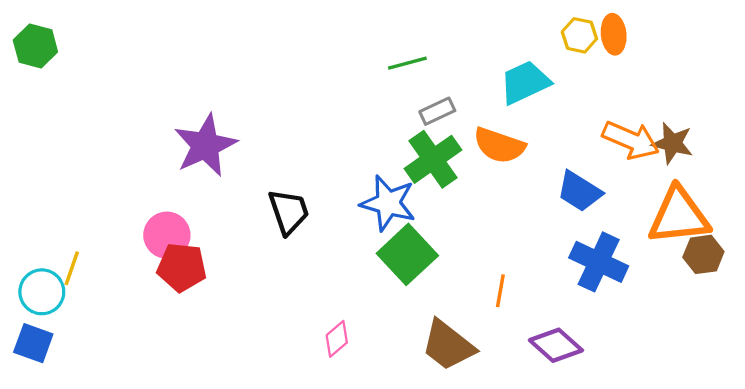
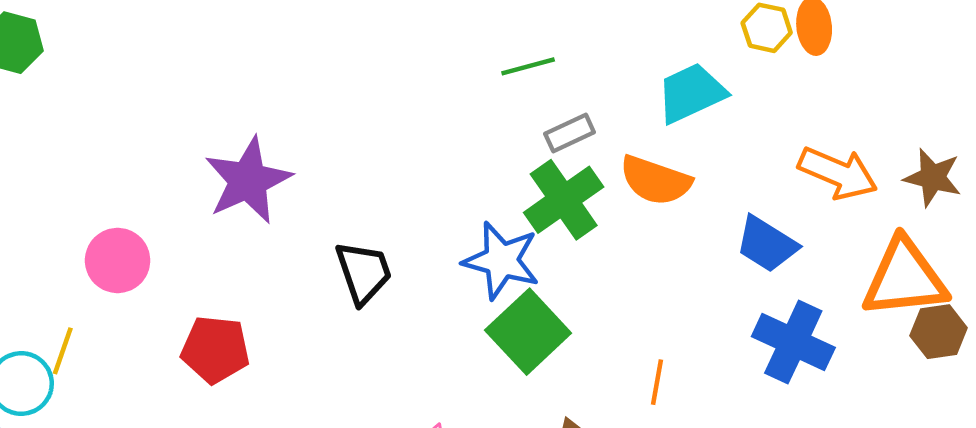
brown star: (672, 143) -> (933, 177), moved
pink circle: (167, 235) -> (118, 260), moved

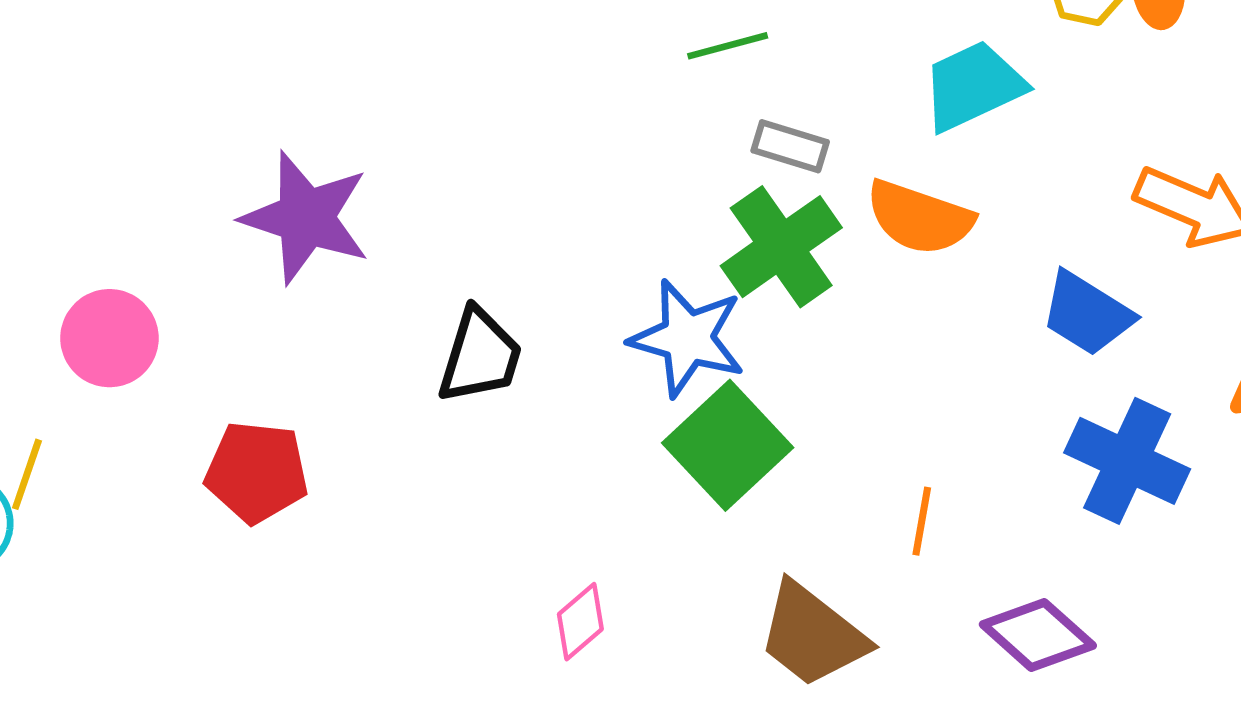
gray rectangle: (570, 133) -> (790, 146), turned 42
purple star: (248, 180) -> (306, 218), turned -30
black trapezoid: (364, 272) -> (480, 356), turned 36

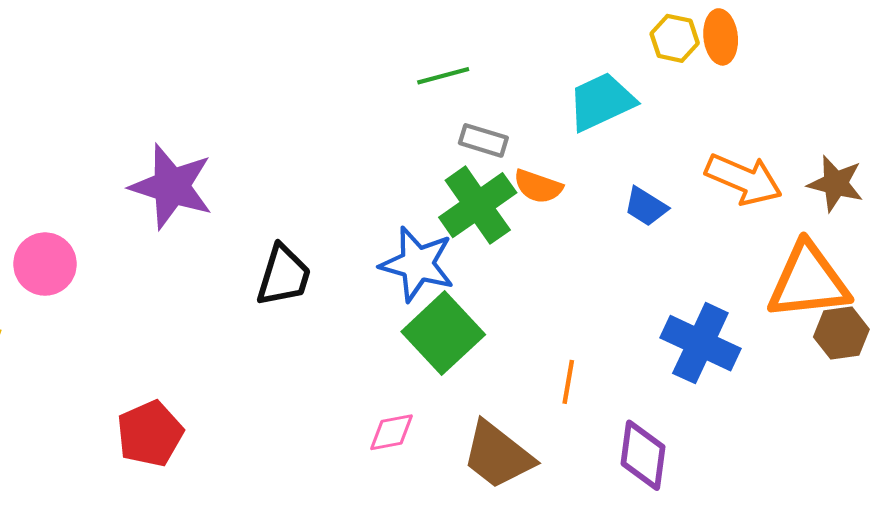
orange semicircle: (920, 218) -> (538, 186), moved, size x0.7
blue trapezoid: (1087, 314) -> (646, 207), moved, size x0.7
red pentagon: (257, 472) -> (150, 434), moved, turned -30
pink diamond: (580, 622) -> (391, 432), moved, turned 30
purple diamond: (1038, 635) -> (643, 455), turned 56

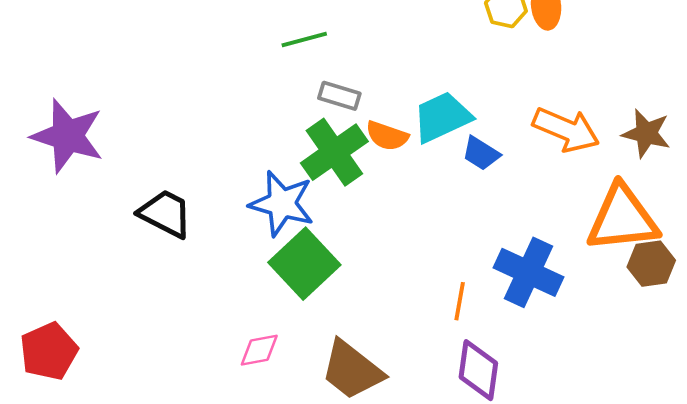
cyan trapezoid: (601, 102) -> (442, 117), moved
black trapezoid: (284, 276) -> (165, 214), turned -80
orange line: (568, 382) -> (460, 301), moved

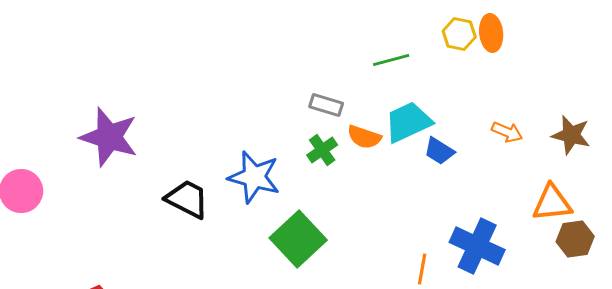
green line: (304, 39) -> (391, 60), moved
orange arrow: (566, 130) -> (507, 132), size x0.6
green cross: (334, 152) -> (322, 150), size x0.6
blue star: (282, 204) -> (254, 177), moved
orange triangle: (622, 219) -> (552, 203), size x0.7

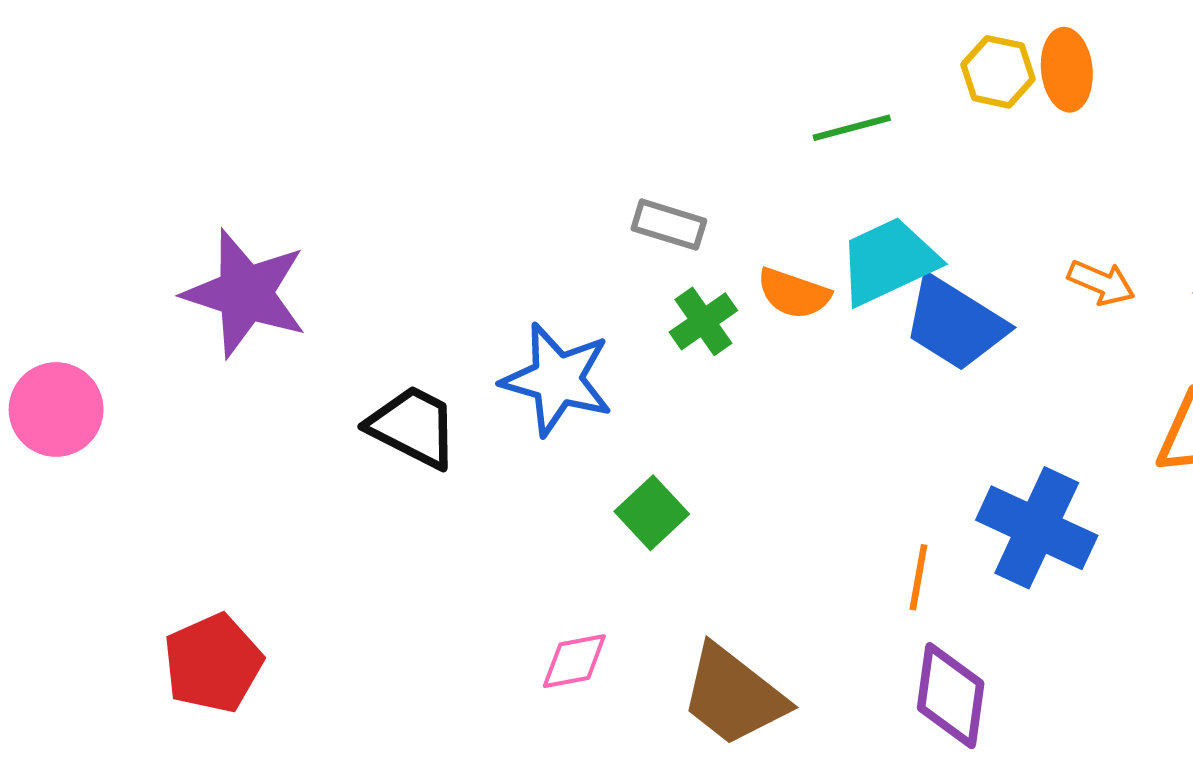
gray rectangle: (326, 105) -> (669, 225), moved
blue trapezoid: (439, 151) -> (955, 323), size x1.6
green square: (298, 239) -> (652, 513), size x0.6

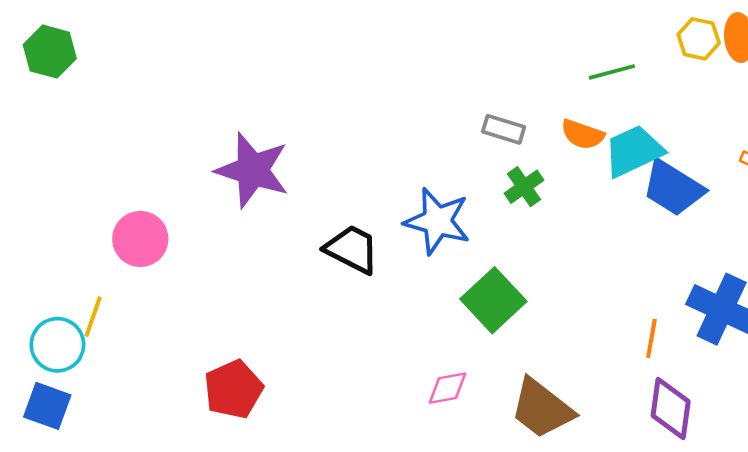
orange semicircle: (794, 293) -> (583, 134), moved
green square: (652, 513) -> (493, 300), size x1.5

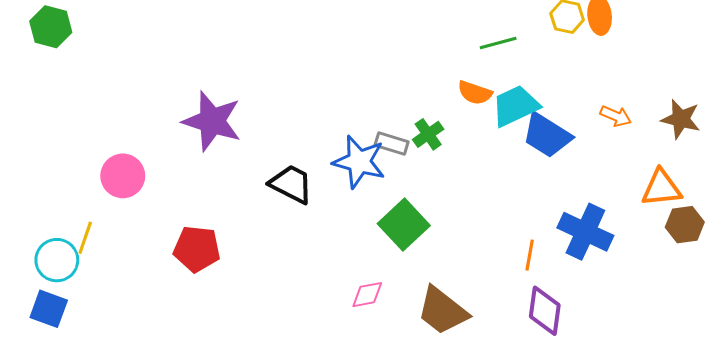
gray rectangle: (504, 129) -> (392, 143), moved
red pentagon: (233, 389) -> (197, 249), moved, turned 30

